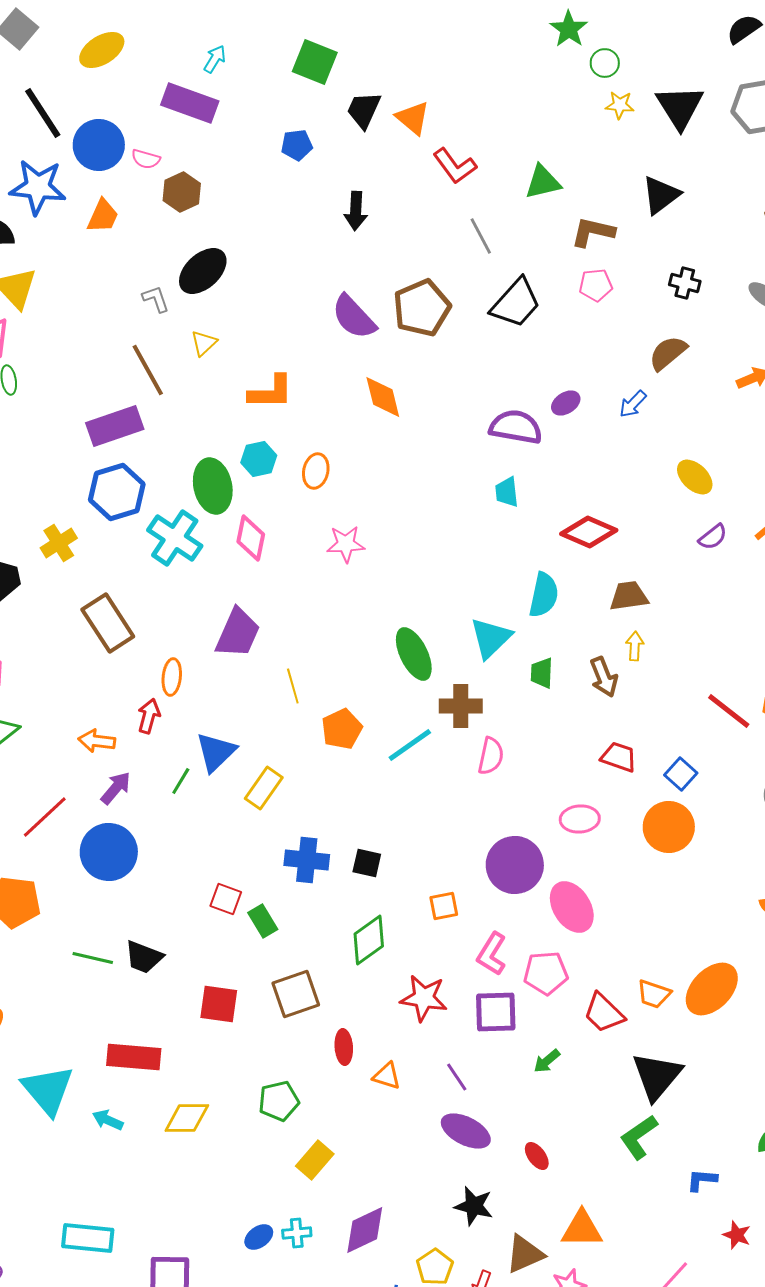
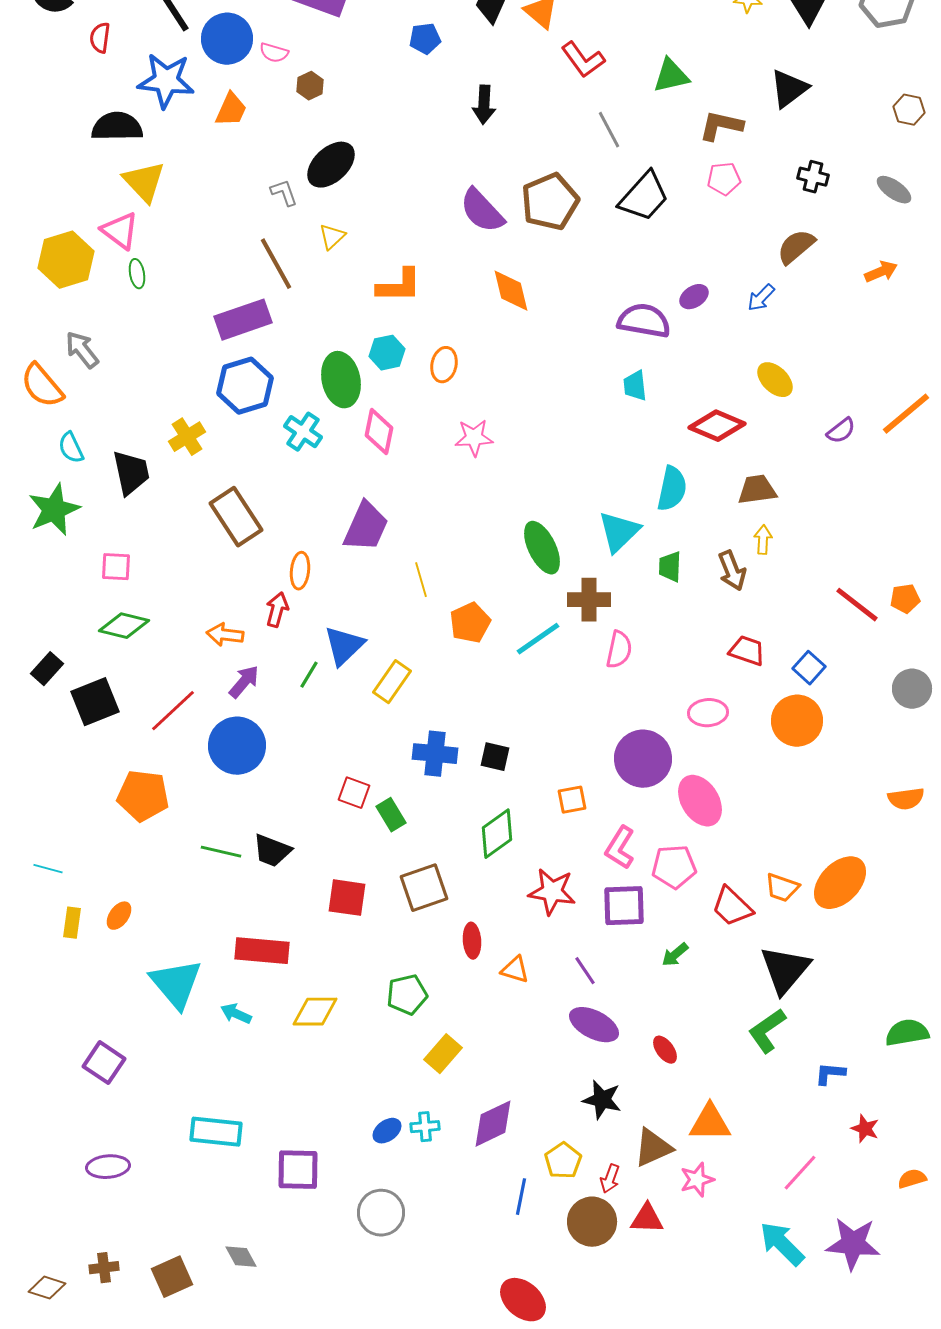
brown hexagon: (182, 192) -> (310, 86), size x0.7
yellow ellipse: (695, 477) -> (775, 380), moved
cyan cross: (175, 538) -> (303, 432), size x0.7

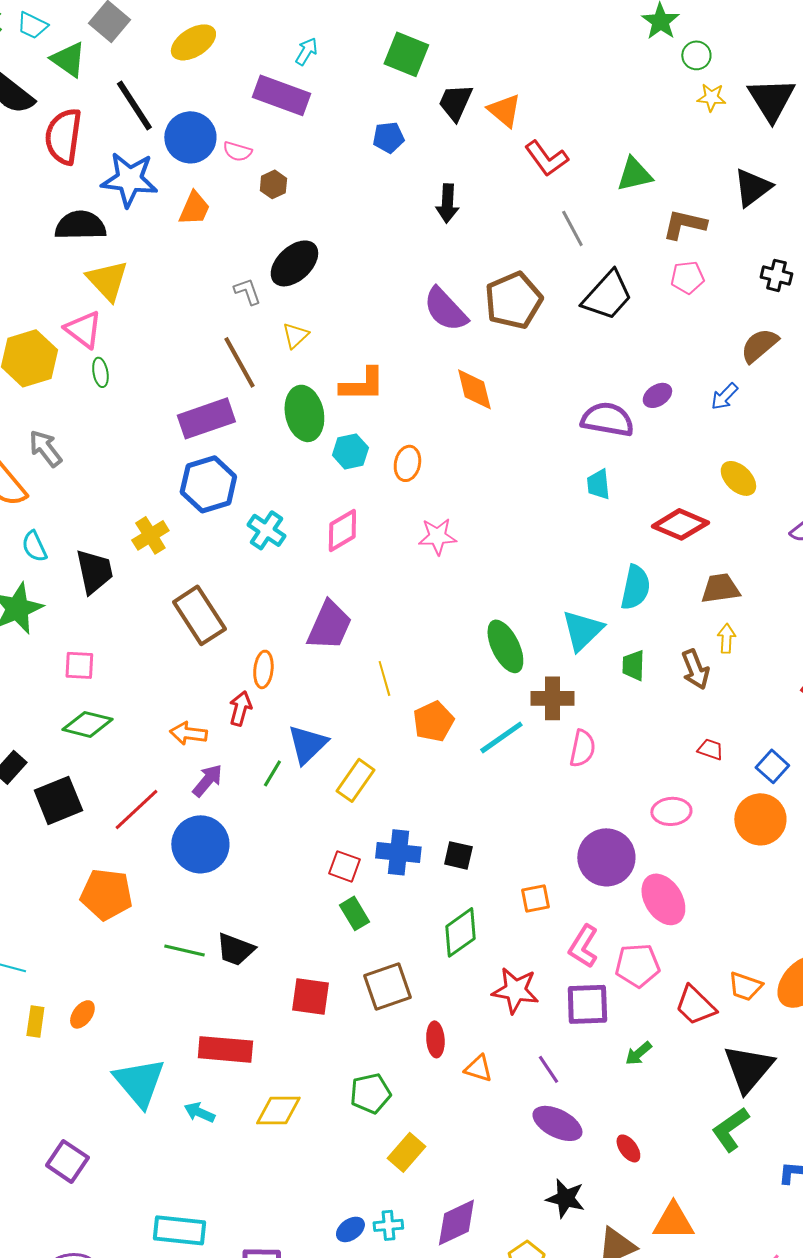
red semicircle: (100, 38) -> (63, 136), size x1.8
green ellipse: (341, 380) -> (304, 413), moved
pink diamond: (379, 432) -> (342, 530), turned 48
red trapezoid: (747, 651) -> (710, 749), size x0.7
red square: (354, 793) -> (344, 866), moved

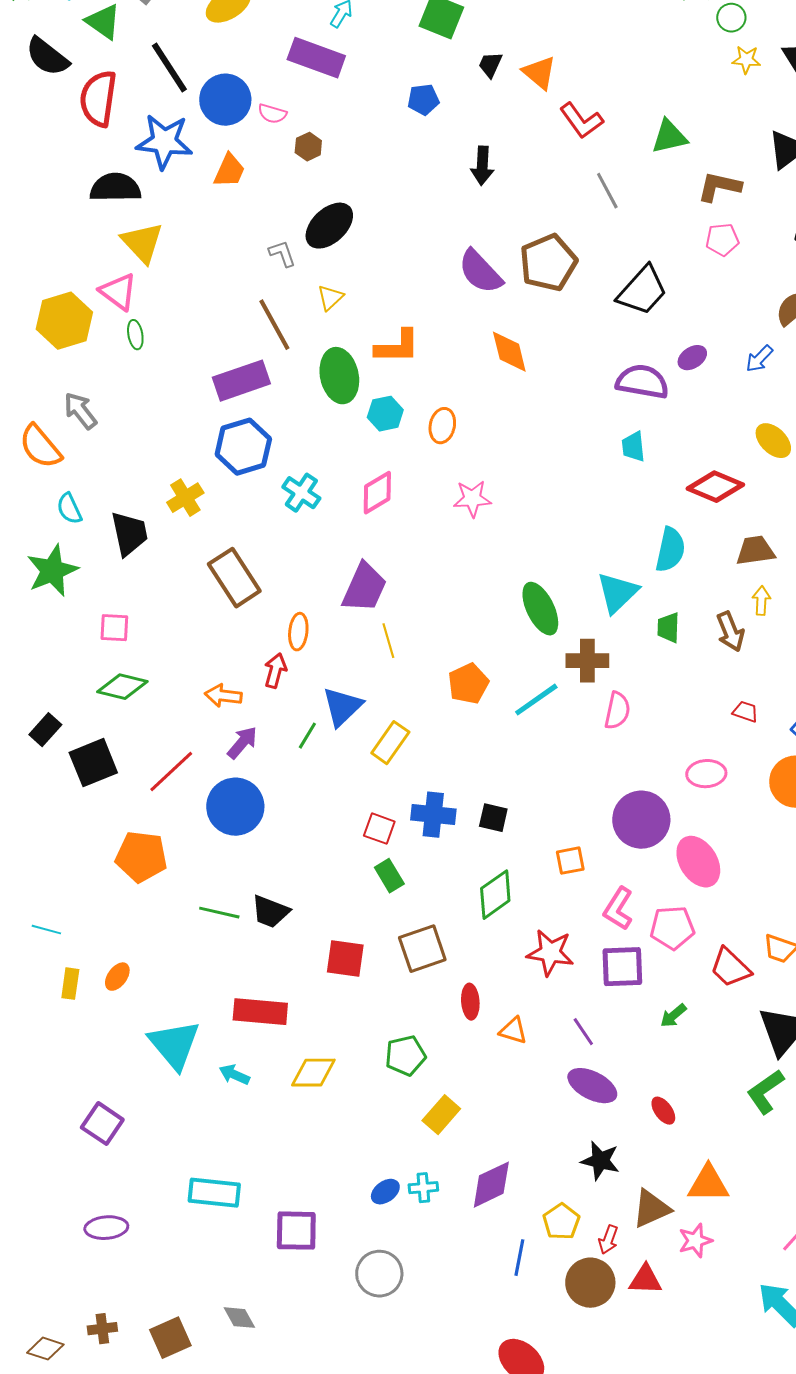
black trapezoid: (455, 102) -> (490, 65), size x0.7
black trapezoid: (607, 295) -> (642, 291), moved
yellow line: (384, 678) -> (388, 641), moved

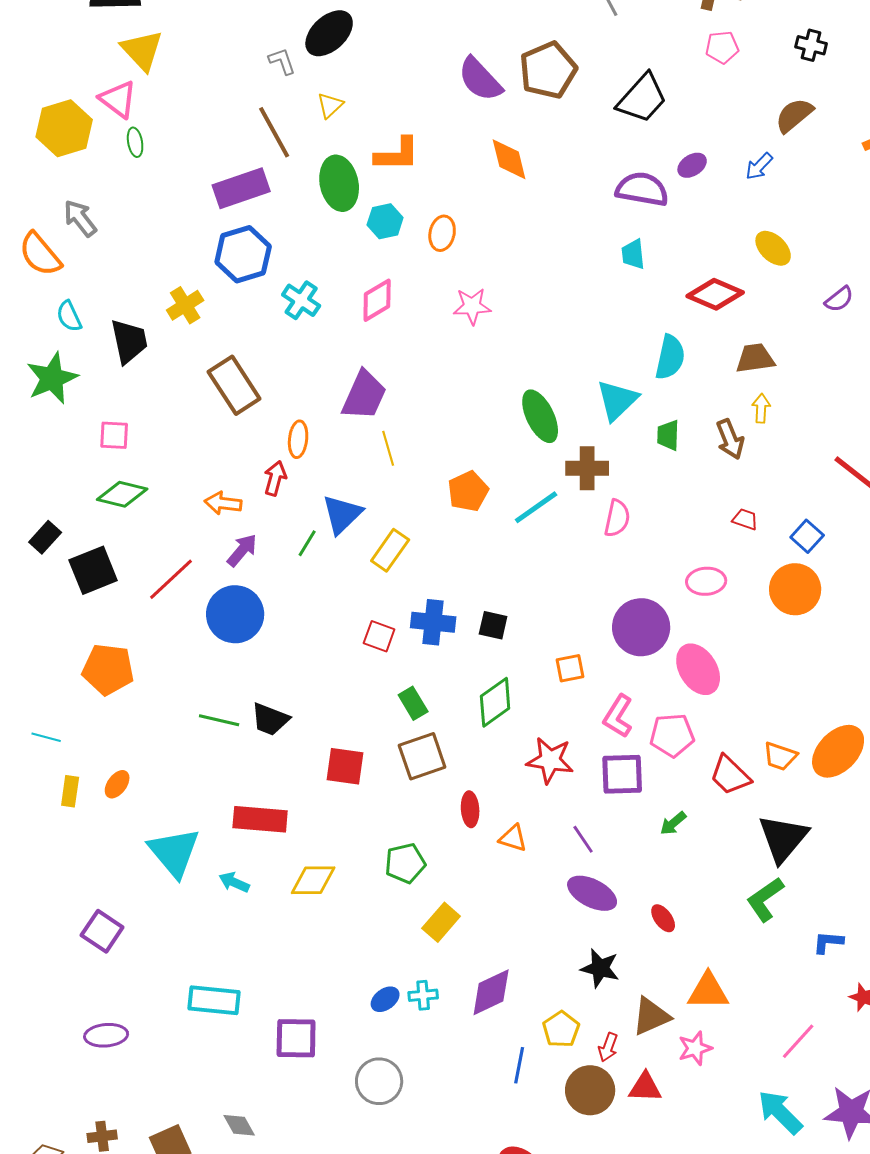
orange pentagon: (141, 857) -> (108, 669), moved
green rectangle: (389, 876) -> (413, 703), moved

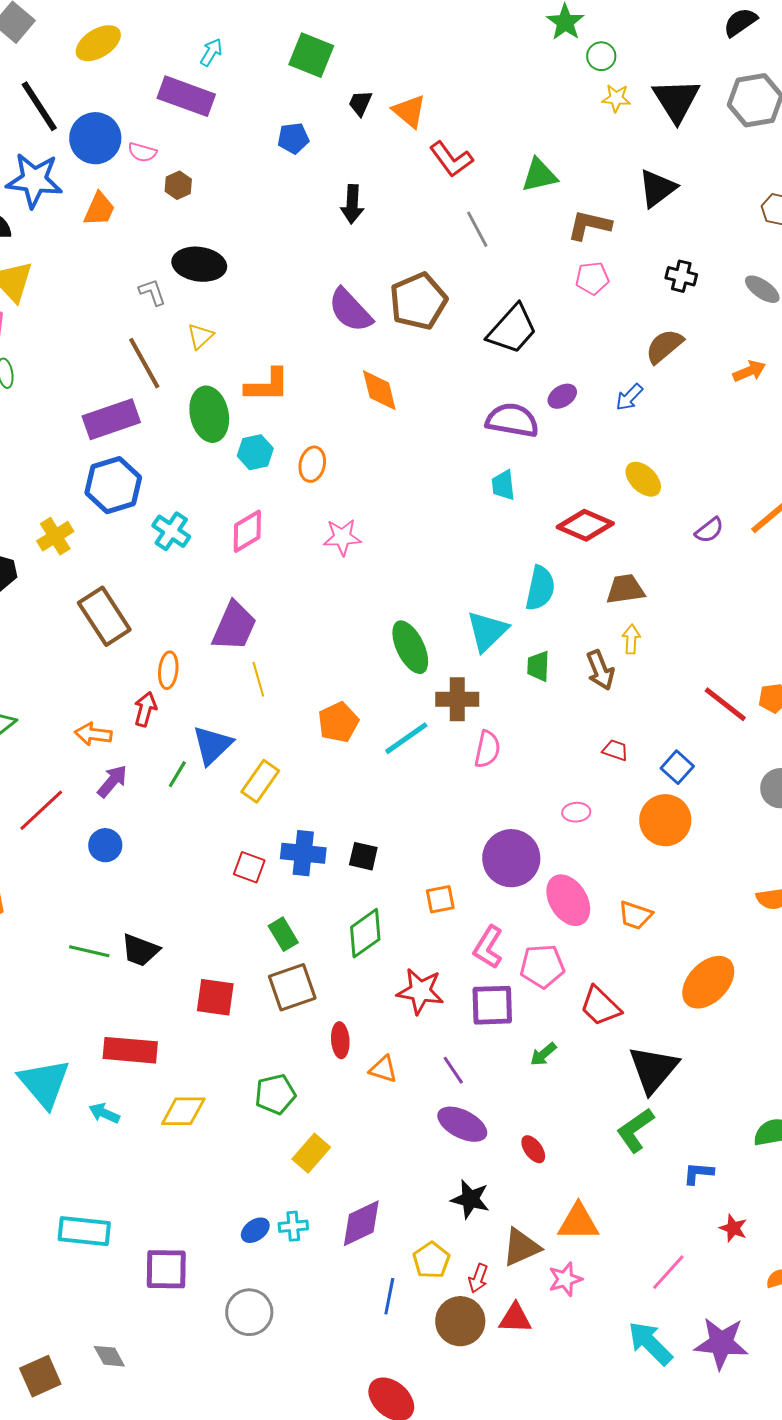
black ellipse: (329, 33) -> (199, 264), turned 51
pink ellipse: (706, 581) -> (576, 812), size x0.7
blue circle: (235, 614) -> (105, 845), size x0.6
orange trapezoid: (780, 756) -> (635, 915), moved

